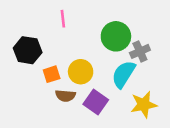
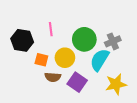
pink line: (63, 19) -> (51, 29), moved
green circle: (116, 36) -> (84, 39), moved
orange square: (52, 74) -> (41, 60), turned 32

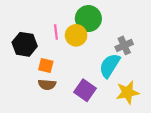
green circle: (84, 39) -> (88, 19), moved
yellow circle: (65, 58) -> (76, 35), moved
brown semicircle: (53, 77) -> (47, 85), moved

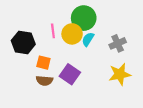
cyan semicircle: (110, 66) -> (88, 39), moved, size x0.6
purple square: (85, 90) -> (70, 74), moved
yellow star: (128, 92) -> (120, 74), moved

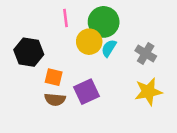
pink line: (53, 31) -> (65, 18), moved
gray cross: (118, 43) -> (146, 53), turned -35
purple square: (70, 74) -> (87, 92), turned 30

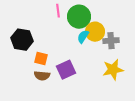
pink line: (65, 18) -> (58, 11), moved
yellow circle: (89, 42) -> (95, 32), moved
gray cross: (146, 53) -> (111, 41), turned -35

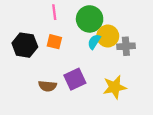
pink line: (58, 11) -> (54, 12), moved
orange square: (41, 59) -> (54, 42), moved
yellow star: (113, 70) -> (115, 87), moved

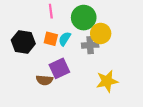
cyan semicircle: (94, 42) -> (65, 39), moved
gray cross: (126, 46) -> (90, 45), moved
purple square: (75, 79) -> (59, 68), moved

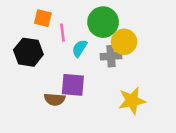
pink line: (51, 11) -> (62, 33), moved
orange square: (51, 39) -> (43, 18), moved
purple square: (59, 68) -> (73, 85), turned 30

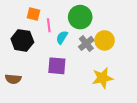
yellow circle: (124, 42) -> (105, 40), moved
gray cross: (111, 56) -> (86, 43), turned -35
brown semicircle: (55, 99) -> (13, 79), moved

